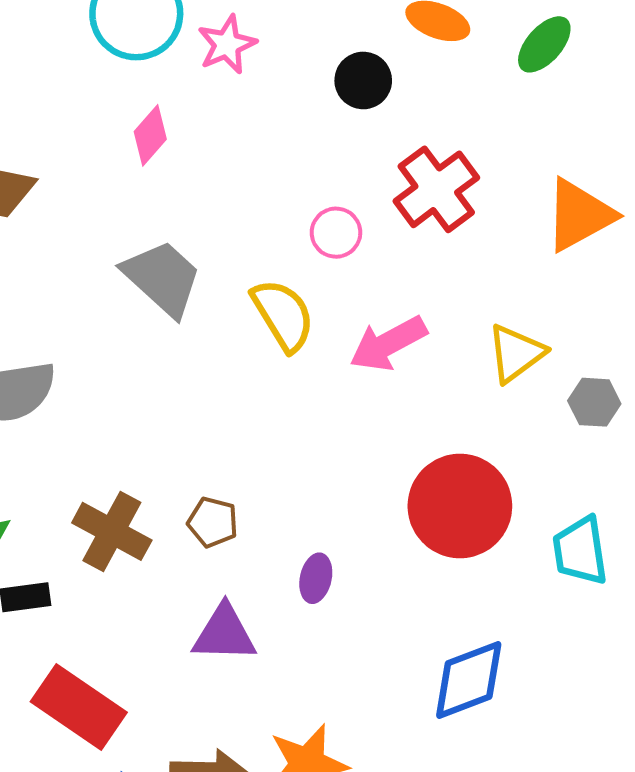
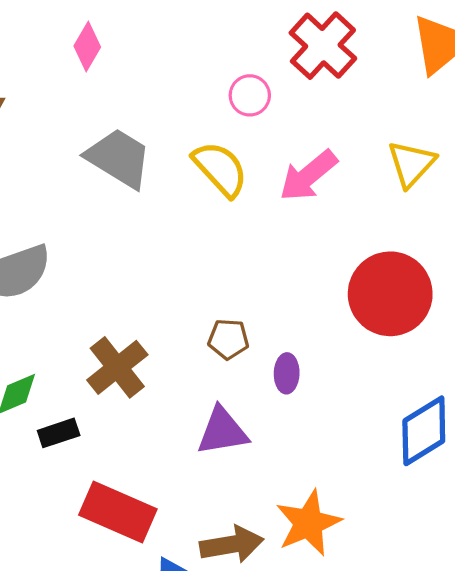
brown pentagon: (213, 522) -> (228, 339), moved
brown cross: (112, 531) -> (117, 367), turned 34

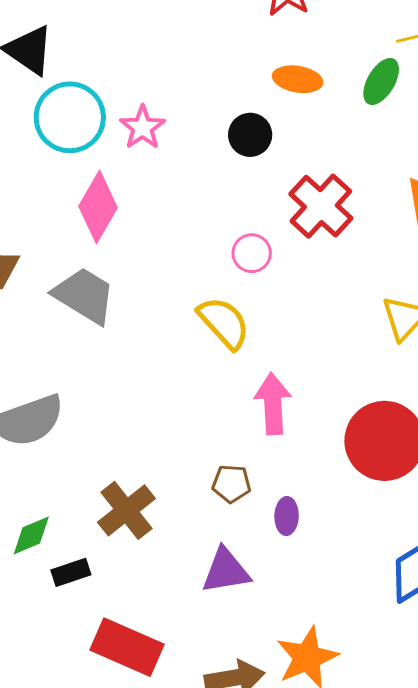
pink diamond: (87, 46) -> (98, 207), size x1.5
gray trapezoid: (119, 158) -> (84, 295), moved
pink arrow: (308, 176) -> (273, 404), moved, turned 126

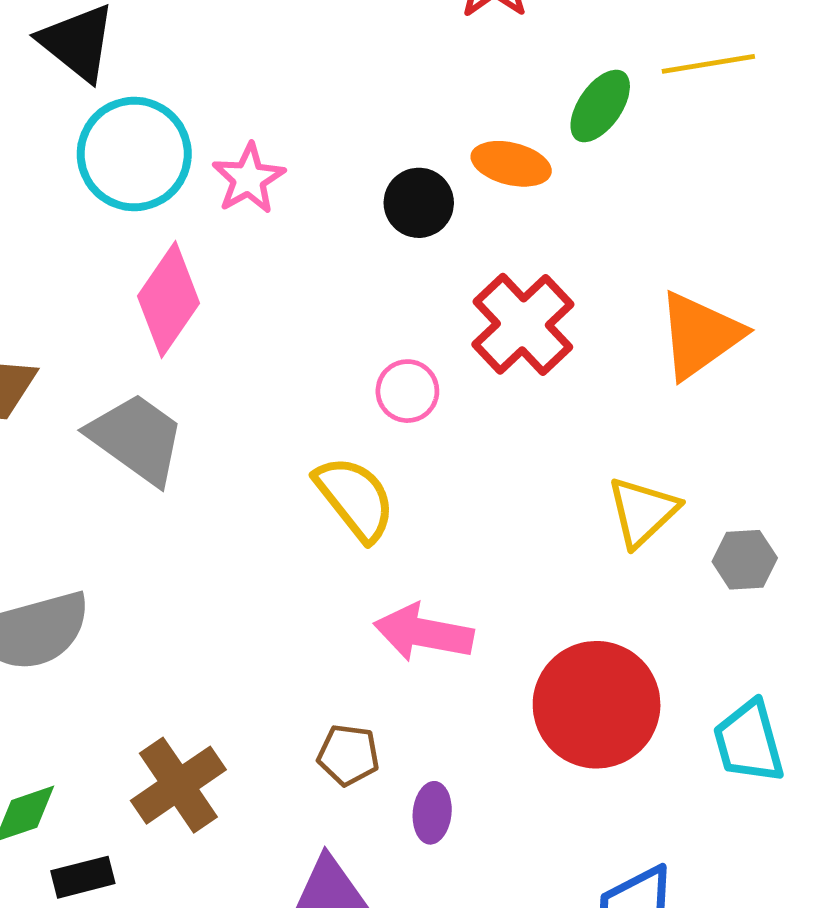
orange ellipse: (298, 79) -> (511, 164), moved
green ellipse: (381, 81) -> (600, 106), moved
pink arrow: (273, 404) -> (423, 633), turned -80

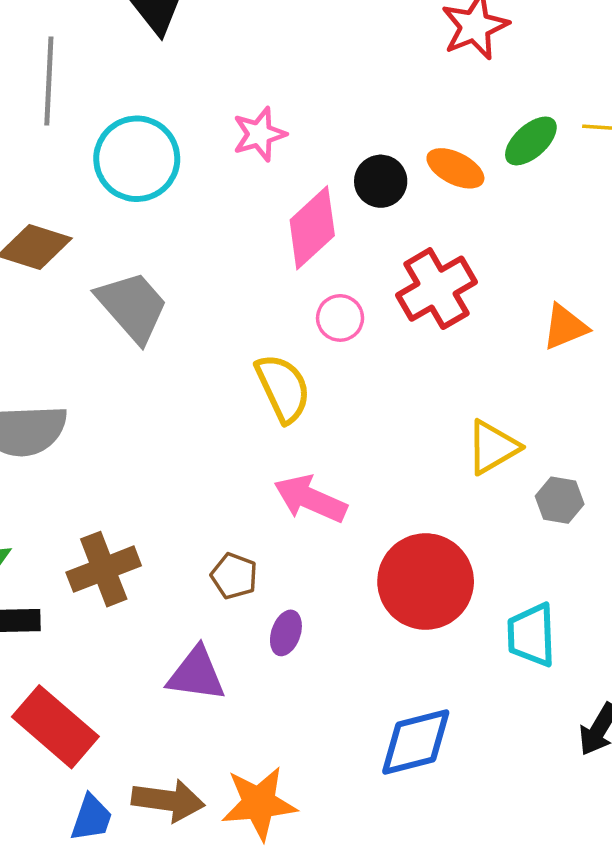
cyan circle: (134, 154) -> (137, 159), moved
pink diamond: (169, 300) -> (312, 228), moved
orange triangle: (700, 335) -> (565, 327), size x0.7

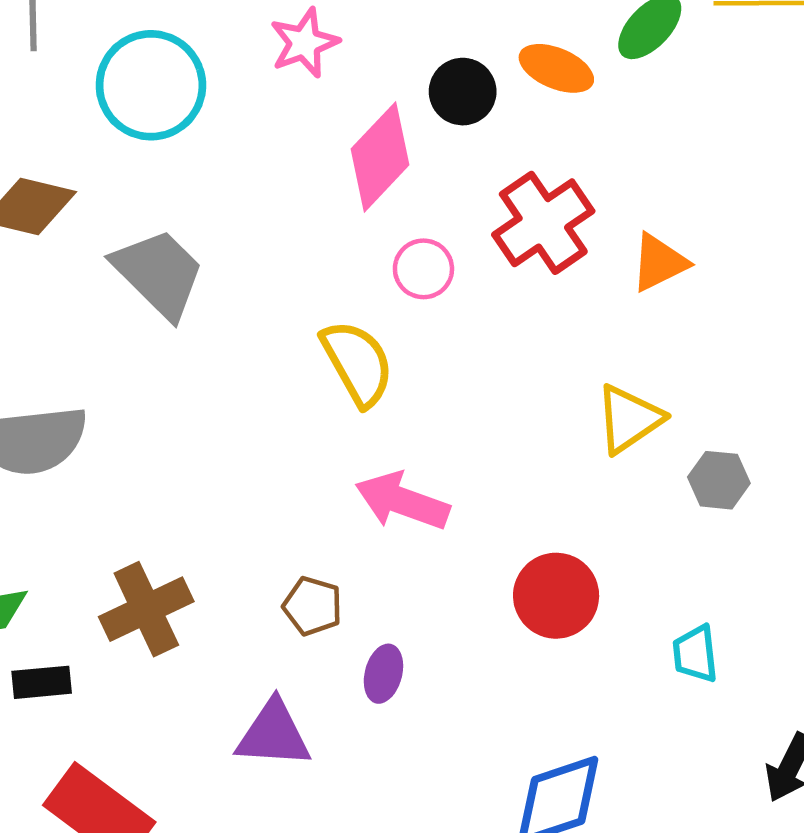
orange triangle: (565, 327) -> (659, 263), moved
red circle: (426, 582) -> (556, 596), size x0.7
cyan trapezoid: (531, 635) -> (695, 654), size x0.7

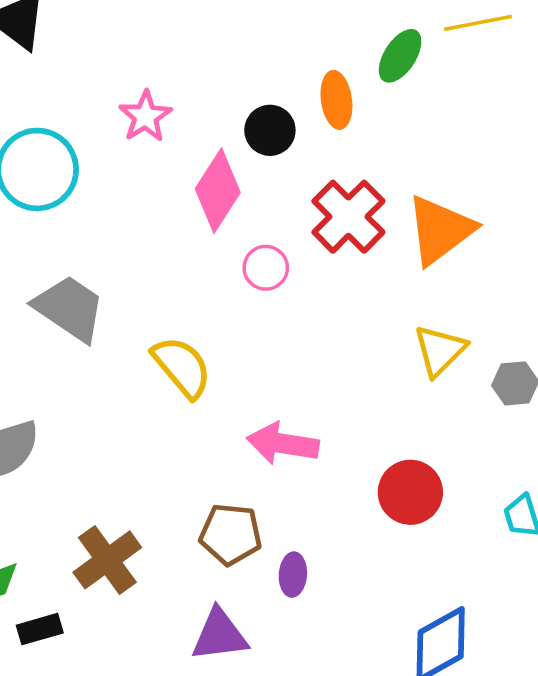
orange ellipse: (556, 68) -> (336, 100), turned 70
orange triangle: (659, 263) -> (440, 230), size x1.6
yellow semicircle: (357, 363) -> (182, 367), moved
brown pentagon: (313, 606) -> (231, 534), size x1.4

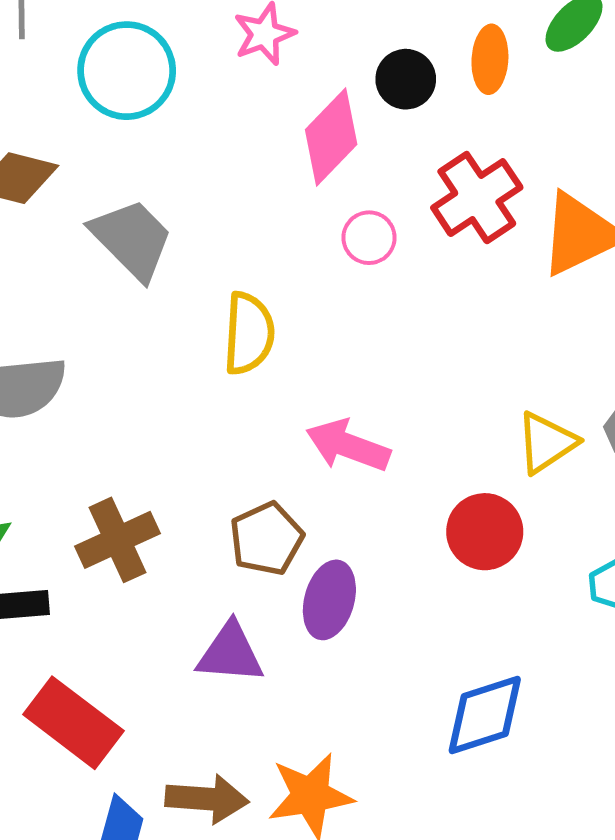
yellow triangle: (440, 351) -> (547, 443), moved
yellow semicircle: (182, 367) -> (249, 333), turned 32
brown pentagon: (231, 534) -> (266, 539), turned 30
purple ellipse: (293, 575) -> (329, 600), size x1.5

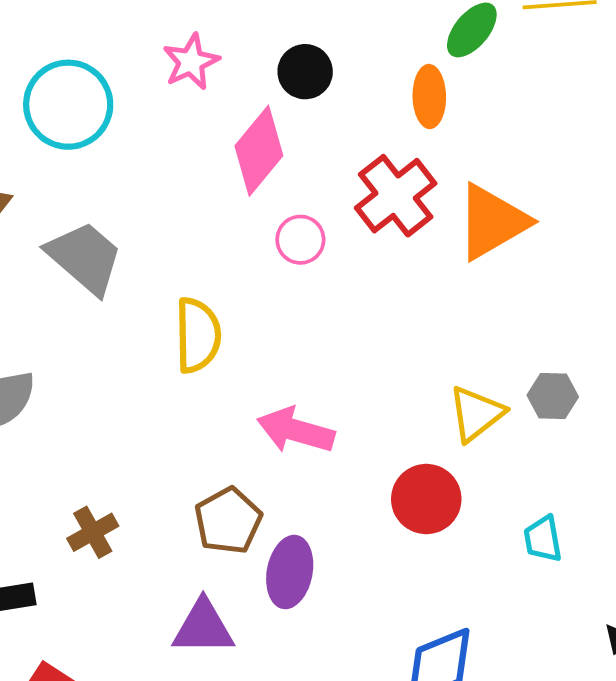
orange ellipse: (490, 59) -> (429, 97), moved
black circle: (406, 79) -> (305, 72), moved
brown cross: (118, 540) -> (93, 532), size x0.7

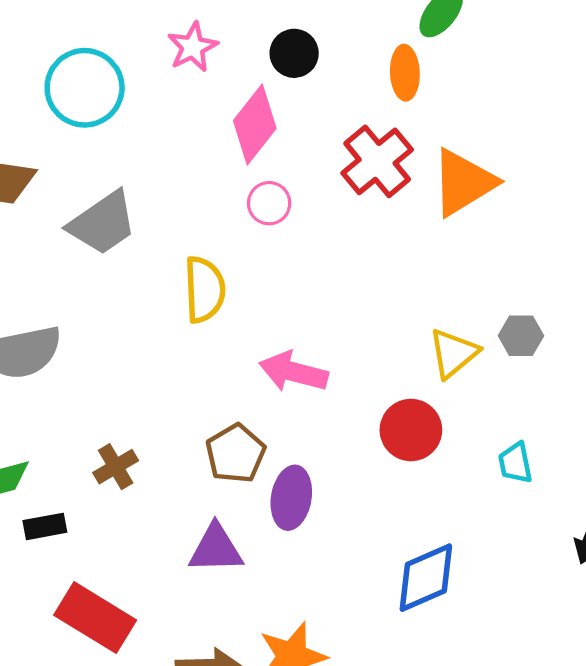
pink circle: (300, 240) -> (269, 203), moved
gray trapezoid: (85, 258) -> (103, 223), turned 106

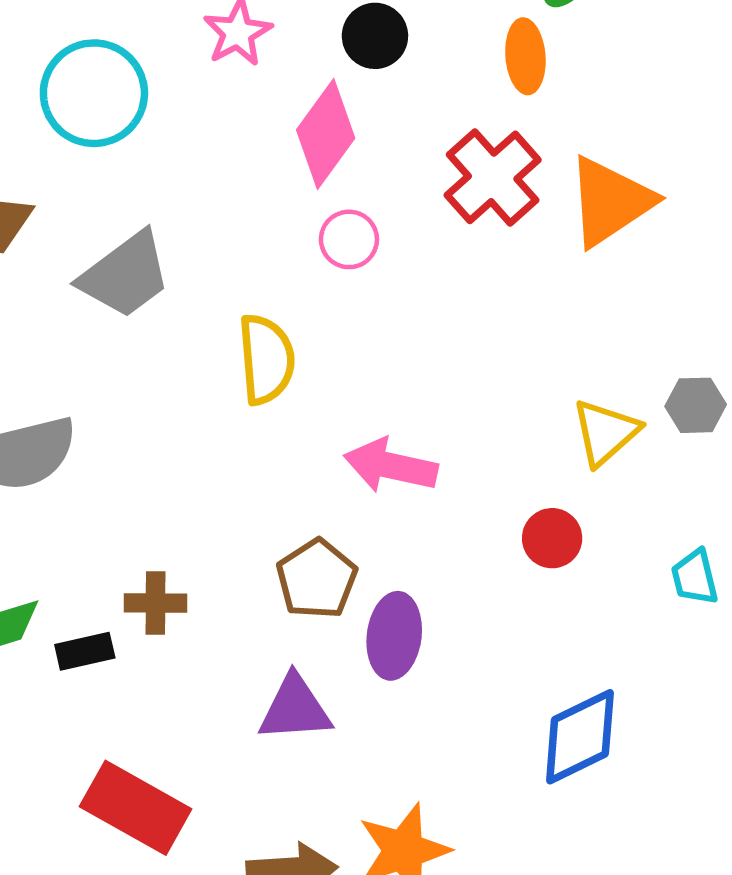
red circle: (411, 430) -> (552, 538), size x0.7
brown cross: (116, 467) -> (156, 603), turned 33
black rectangle: (45, 526) -> (85, 651), moved

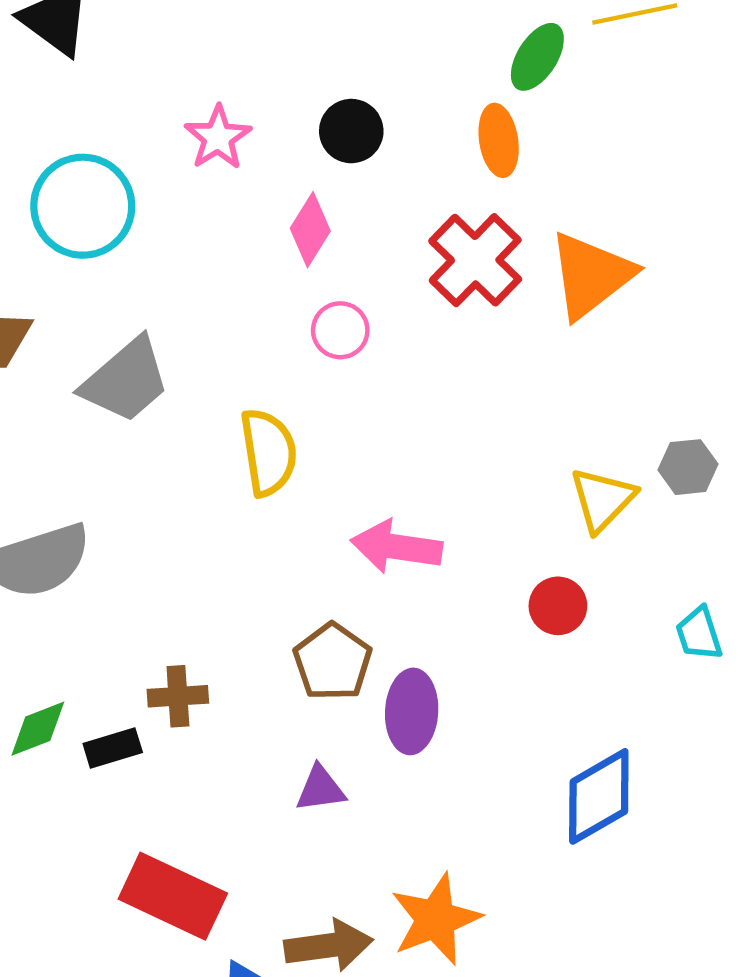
pink diamond: (326, 134) -> (310, 230), size x0.7
purple triangle: (295, 708) -> (320, 789), size x0.7

